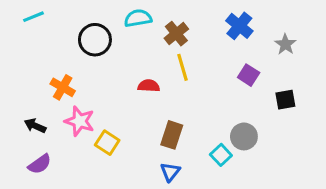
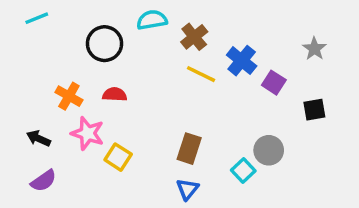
blue cross: (239, 26) -> (242, 61), moved
yellow line: (182, 67) -> (201, 74), turned -48
red semicircle: (149, 86) -> (115, 94), moved

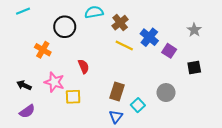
red semicircle: (115, 94) -> (84, 66), moved, turned 64
orange cross: (69, 96) -> (43, 50), moved
yellow square: (118, 157) -> (73, 97), turned -35
cyan square: (243, 171) -> (138, 105), moved

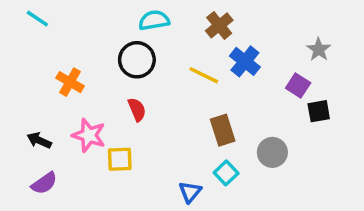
cyan line: (23, 11) -> (37, 19), turned 56
brown cross: (120, 23) -> (219, 25), moved
black circle: (65, 27) -> (137, 60), moved
purple square: (169, 51) -> (298, 85), moved
brown rectangle: (117, 91) -> (223, 130), moved, turned -36

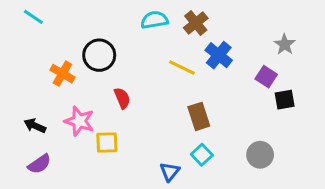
cyan semicircle: (154, 20) -> (154, 20), moved
black circle: (137, 60) -> (99, 55), moved
gray circle: (272, 152) -> (260, 155), moved

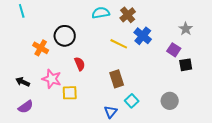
cyan line: (33, 17) -> (22, 11), turned 40
brown rectangle: (199, 116) -> (117, 79), moved

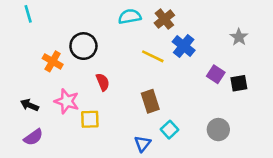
purple square: (174, 50) -> (216, 74), moved

